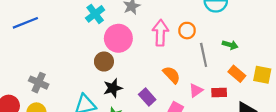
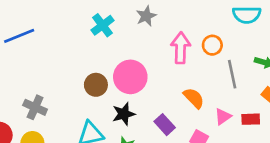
pink circle: (118, 38) -> (130, 77), moved
brown circle: (104, 62) -> (96, 85), moved

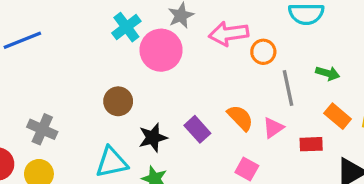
pink arrow: (181, 48) -> (229, 34), moved, turned -100
pink circle: (130, 77) -> (161, 50), moved
pink triangle: (223, 117) -> (273, 128), moved
purple rectangle: (165, 125) -> (197, 129), moved

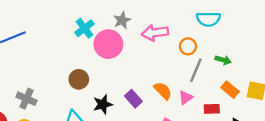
orange circle: (263, 52) -> (188, 46), moved
gray line: (288, 88) -> (196, 70), turned 35

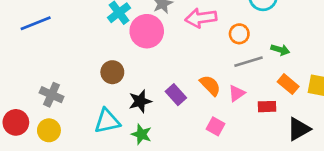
gray line: (196, 70) -> (248, 62), turned 50

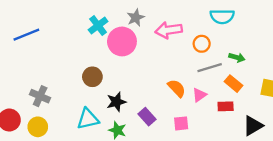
orange rectangle: (288, 84) -> (234, 84), moved
purple rectangle: (176, 95) -> (147, 117), moved
pink square: (215, 126) -> (181, 123), turned -35

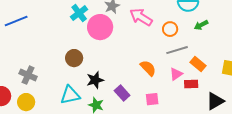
pink arrow: (169, 30) -> (141, 17), turned 40
green arrow: (237, 57) -> (201, 25), moved, turned 136
pink triangle: (199, 95) -> (176, 74), moved

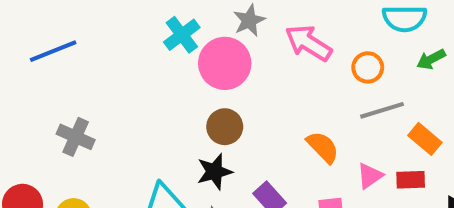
brown circle: (74, 58) -> (225, 127), moved
pink triangle: (176, 74) -> (370, 176), moved
gray cross: (28, 75) -> (76, 137), moved

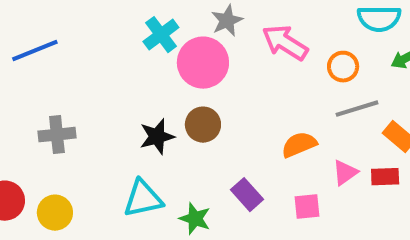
gray cross: (76, 137) -> (57, 135), turned -30
orange semicircle: (323, 147) -> (299, 145), turned -69
black star: (215, 172) -> (157, 137), moved

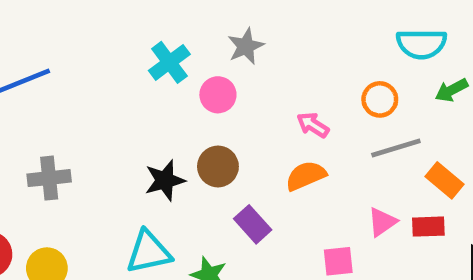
pink arrow: (285, 43) -> (313, 125), moved, size x0.6
pink circle: (203, 63) -> (218, 95), size x0.6
orange semicircle: (299, 145) -> (306, 176), moved
purple rectangle: (247, 195) -> (253, 224), moved

